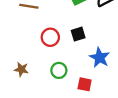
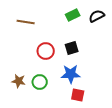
blue star: (100, 58) -> (71, 74), moved, turned -30
green circle: (59, 70) -> (40, 82), moved

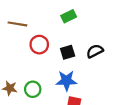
black semicircle: (97, 16) -> (95, 51), moved
red circle: (46, 51) -> (39, 45), moved

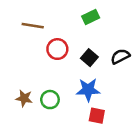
black square: (68, 52) -> (89, 58), turned -32

